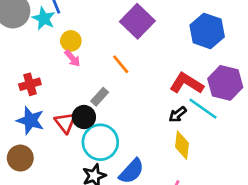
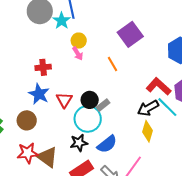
gray rectangle: (100, 97) -> (103, 105), moved
black arrow: (178, 114) -> (148, 108), size x1.5
black circle: (84, 117) -> (90, 100), moved

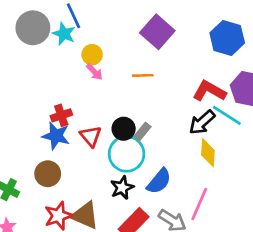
orange line: (112, 64) -> (143, 75), turned -49
red cross: (43, 67) -> (61, 115), moved

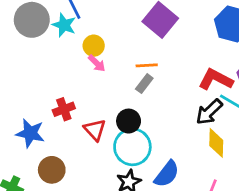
gray rectangle: (142, 132) -> (144, 84), moved
blue star: (56, 136) -> (30, 133), moved

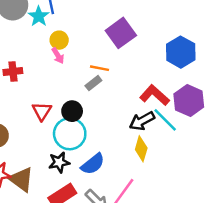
red cross: (64, 109) -> (13, 72), moved

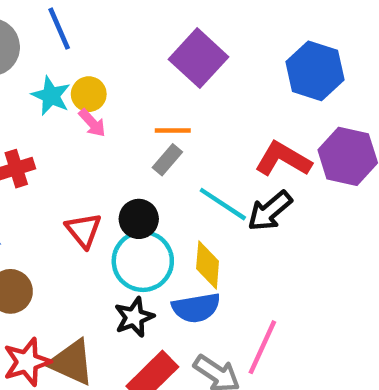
cyan star: (39, 16) -> (51, 96), moved
cyan line: (165, 120) -> (223, 204), moved
yellow diamond: (141, 149) -> (208, 265), moved
blue semicircle: (93, 164) -> (196, 308), turned 40

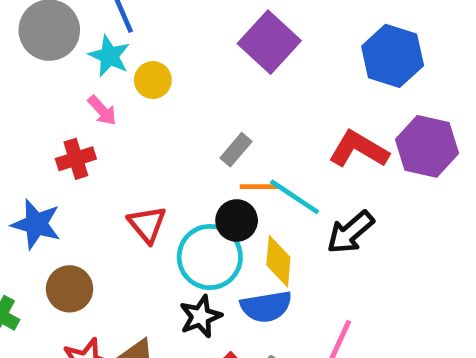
cyan star: (51, 96) -> (109, 56), moved
pink arrow: (92, 123) -> (102, 110), moved
orange line: (173, 131) -> (259, 187), moved
black arrow: (270, 211) -> (350, 232), moved
black circle: (139, 219) -> (237, 221), moved

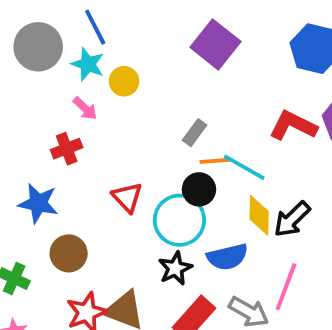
black arrow: (350, 232) -> (292, 219), moved
yellow diamond: (278, 261) -> (259, 215), moved

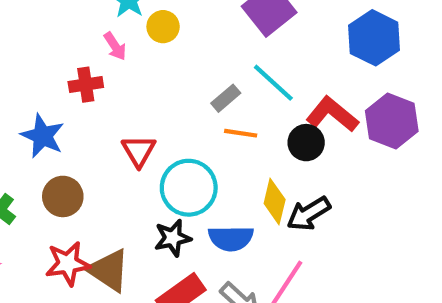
cyan line: (244, 167) -> (273, 83), moved
black circle: (199, 189) -> (306, 143), moved

